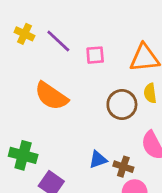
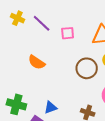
orange semicircle: (51, 96) -> (37, 62), size x0.7
blue triangle: (98, 160) -> (51, 107), moved

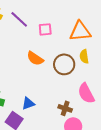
orange semicircle: (37, 62) -> (35, 58), moved

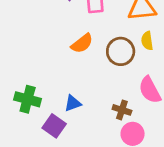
orange semicircle: (35, 58) -> (82, 43), turned -72

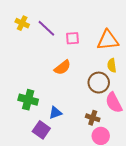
brown circle: (121, 51) -> (99, 83), moved
green cross: (28, 99) -> (28, 100), moved

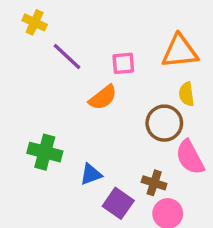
purple line: (46, 28) -> (67, 57), moved
pink square: (73, 38) -> (123, 63), moved
purple square: (41, 130) -> (118, 203), moved

